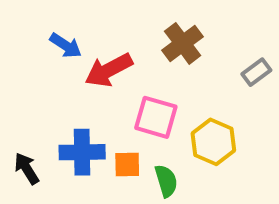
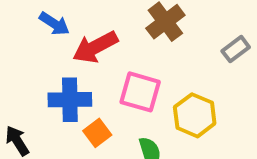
blue cross: (82, 152) -> (70, 100), moved
orange square: (127, 164) -> (97, 133), moved, turned -36

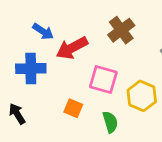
blue cross: (70, 100) -> (31, 69), moved
orange square: (97, 133) -> (73, 108), turned -30

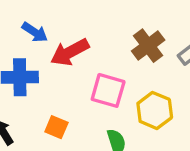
brown cross: (121, 30) -> (148, 46), moved
orange square: (73, 108) -> (56, 127), moved

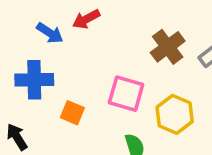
red arrow: (70, 52) -> (86, 19), moved, size x0.7
orange square: (56, 127) -> (72, 113), moved

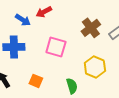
pink square: (126, 94) -> (56, 47), moved
orange square: (72, 113) -> (36, 81), moved

